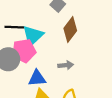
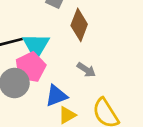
gray arrow: (66, 65) -> (86, 70), turned 56

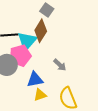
brown diamond: (79, 25) -> (41, 31), moved

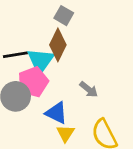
blue triangle: (35, 80) -> (56, 113), turned 42
yellow triangle: (40, 95) -> (65, 133), turned -32

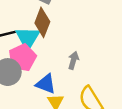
gray arrow: (89, 89) -> (73, 60), turned -108

